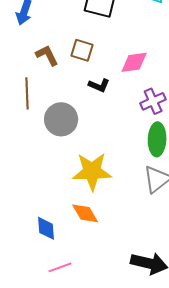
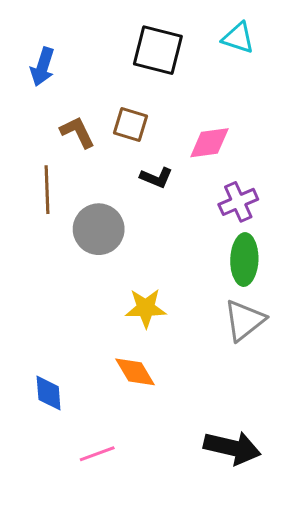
yellow star: (92, 171) -> (146, 308), size x0.7
blue diamond: (46, 228) -> (49, 393), moved

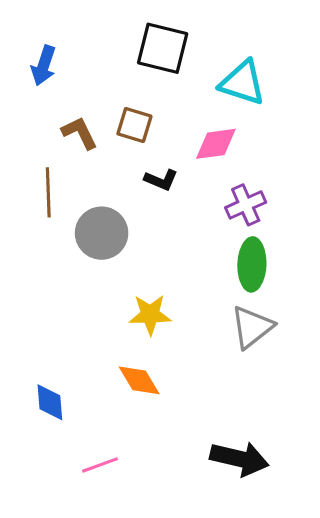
cyan triangle: (238, 38) -> (243, 83), moved, size x1.4

